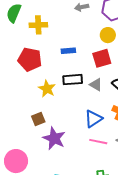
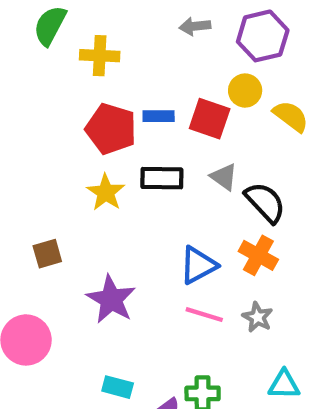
red square: (102, 58) -> (210, 119), moved, turned 30
red pentagon: (30, 59) -> (111, 129), moved
gray triangle: (96, 85) -> (224, 177), moved
brown square: (38, 119) -> (47, 254), moved

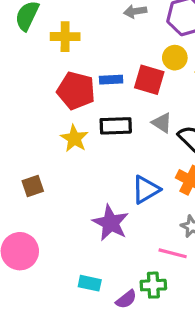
purple star: (111, 299) -> (111, 223), moved
pink line: (204, 315) -> (173, 253), moved

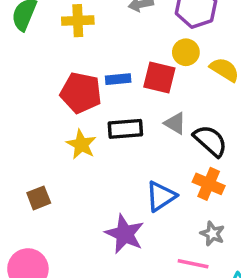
yellow cross: (65, 37) -> (78, 21), moved

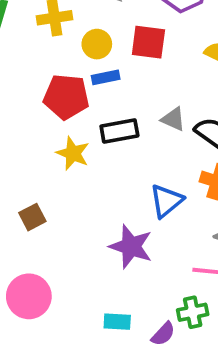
yellow circle: (186, 52) -> (97, 44), moved
red square: (159, 77) -> (148, 42), moved

